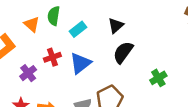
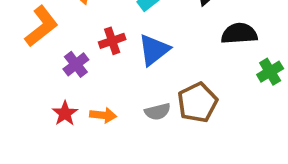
black semicircle: (123, 52) -> (239, 34), moved, turned 50

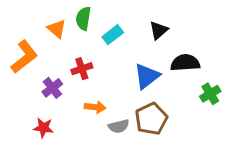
blue triangle: (154, 50) -> (147, 76), moved
red star: (65, 113) -> (43, 128), turned -30
orange arrow: (103, 115) -> (95, 107), moved

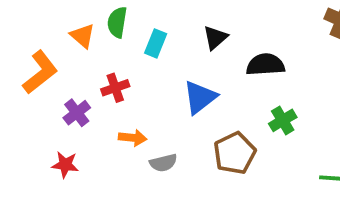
cyan rectangle: (113, 35) -> (156, 43), turned -30
black semicircle: (185, 63) -> (265, 65), moved
brown pentagon: (151, 119) -> (235, 153), moved

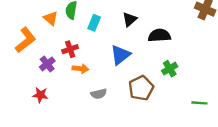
orange arrow: (133, 138) -> (80, 69), moved

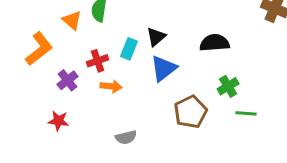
black triangle: (130, 19) -> (156, 37), moved
cyan rectangle: (94, 23) -> (129, 49), moved
gray semicircle: (99, 94) -> (126, 137), moved
green line: (199, 103) -> (246, 113), moved

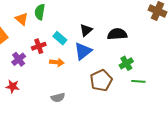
black triangle: (156, 37) -> (86, 30), moved
cyan rectangle: (129, 49) -> (60, 38), turned -72
orange arrow: (111, 86) -> (57, 62), moved

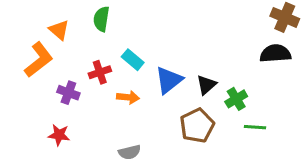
orange triangle: (22, 19) -> (59, 30), moved
black triangle: (86, 30) -> (206, 85), moved
black semicircle: (117, 34) -> (275, 53), moved
purple cross: (19, 59) -> (68, 93), turned -32

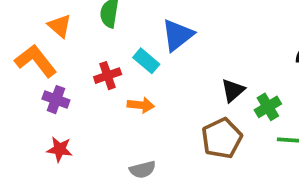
orange L-shape: (39, 60) -> (36, 61), turned -90
blue triangle: (169, 80) -> (178, 35), moved
purple cross: (68, 93) -> (56, 100), moved

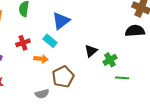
cyan rectangle: (146, 61) -> (50, 41), moved
brown pentagon: (222, 138) -> (63, 77), moved

